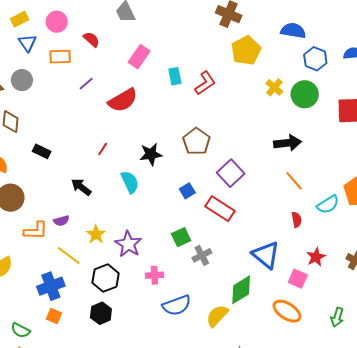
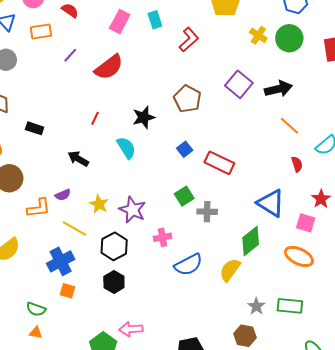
cyan rectangle: (175, 76) -> (155, 20), moved
purple square: (231, 173) -> (239, 84), moved
gray cross: (202, 255) -> (207, 212), turned 36

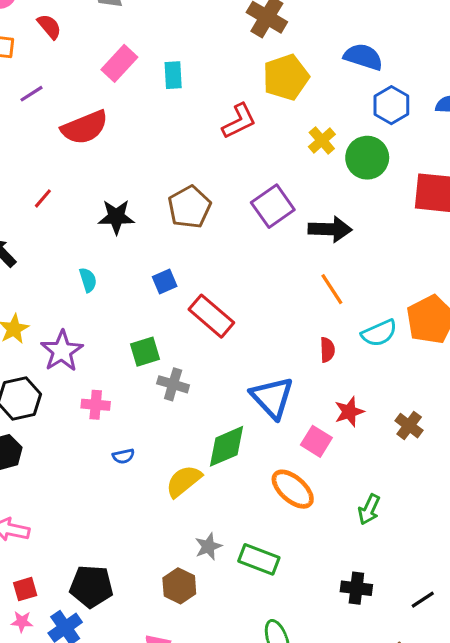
red L-shape: (189, 40) -> (239, 121), moved
cyan semicircle: (126, 148) -> (88, 280), moved, size x0.7
blue semicircle: (188, 265) -> (123, 456), size x0.5

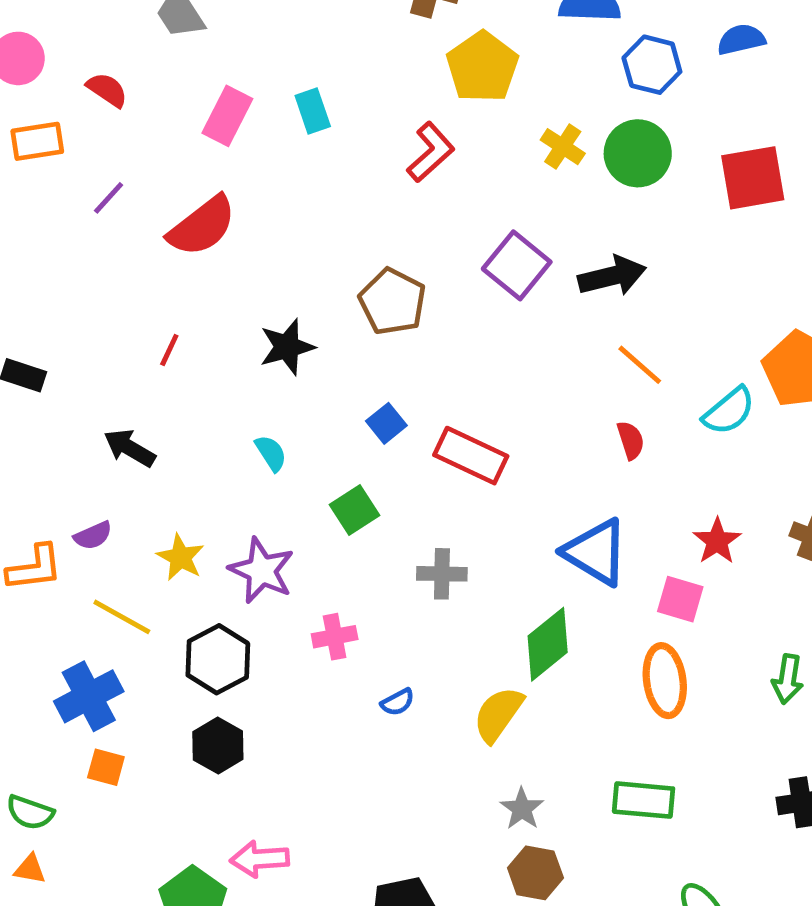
red semicircle: (327, 350) -> (631, 440), moved
green square: (145, 352) -> (355, 510), moved
orange ellipse: (293, 489) -> (665, 681), turned 57
gray star: (208, 546) -> (522, 809), moved

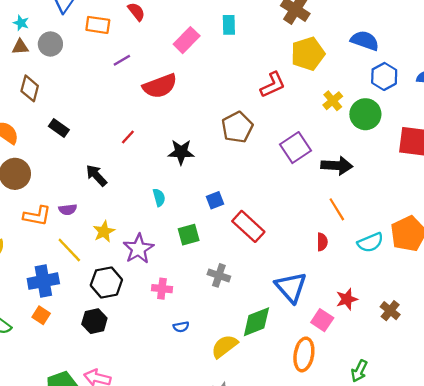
cyan rectangle: (313, 111) -> (229, 25), moved
brown pentagon: (392, 302) -> (237, 127), moved

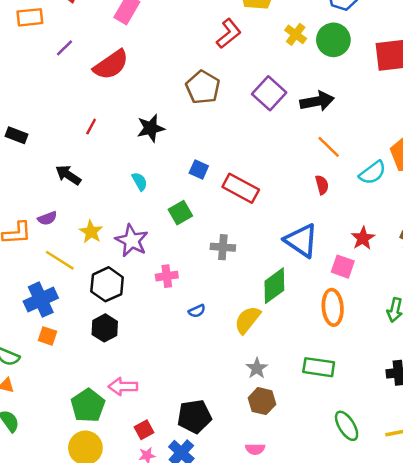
blue square: (215, 200) -> (199, 170), turned -30

